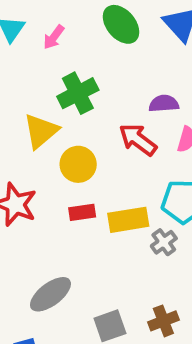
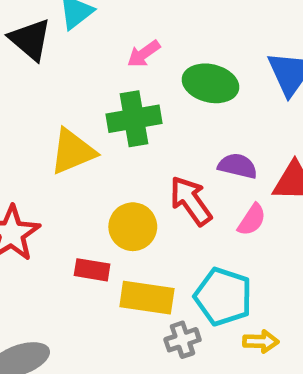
green ellipse: (121, 24) -> (210, 83), moved, turned -54
pink arrow: (54, 37) -> (144, 54), moved
yellow circle: (78, 164) -> (133, 227), moved

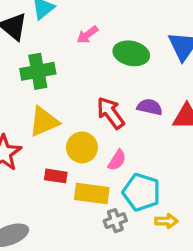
green cross: (134, 119) -> (38, 71), moved
yellow triangle: (73, 151) -> (44, 122), moved
red arrow: (191, 201) -> (111, 113), moved
pink semicircle: (252, 220) -> (117, 160), moved

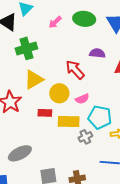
green ellipse: (131, 53) -> (84, 19), moved
purple semicircle: (150, 107) -> (97, 53), moved
pink semicircle: (117, 160) -> (82, 99), turned 40

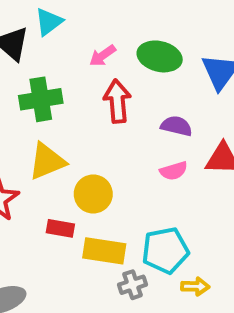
red arrow: (75, 70) -> (117, 101), moved, turned 30
pink semicircle: (82, 99) -> (174, 171), moved
cyan pentagon: (100, 117) -> (165, 250), turned -30

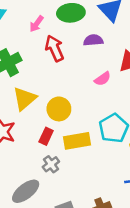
purple semicircle: (177, 126) -> (93, 40), moved
red rectangle: (60, 228) -> (46, 136), turned -56
gray cross: (133, 285) -> (51, 164), moved

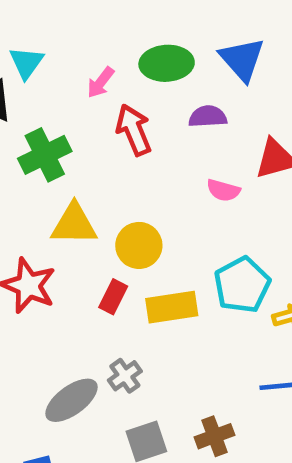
pink semicircle: (103, 79) -> (223, 190), turned 49
yellow triangle: (24, 99) -> (74, 224), turned 40
gray cross: (51, 164) -> (125, 376), moved

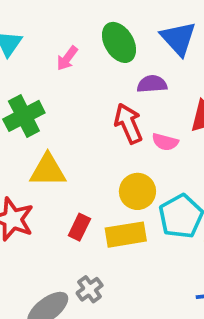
green ellipse: (167, 63) -> (119, 42), turned 63
red arrow: (134, 130) -> (128, 123), moved
yellow circle: (139, 245) -> (137, 191), moved

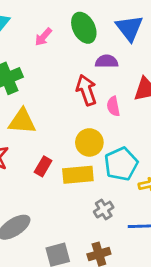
pink semicircle: (165, 142) -> (113, 106), turned 60
gray cross: (90, 289) -> (104, 210), moved

